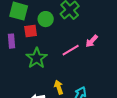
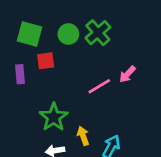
green circle: (46, 19) -> (68, 34), moved
green star: (37, 58) -> (54, 117), moved

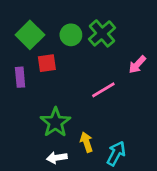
green square: (29, 34) -> (30, 35), turned 30
pink arrow: (127, 74) -> (137, 64), moved

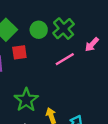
pink arrow: (137, 64) -> (92, 44), moved
pink line: (103, 90) -> (65, 59), moved

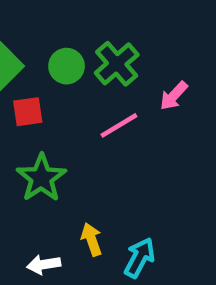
green star: (26, 100) -> (41, 178), moved

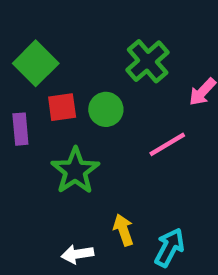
green circle: (67, 66) -> (106, 109), moved
pink line: (119, 125) -> (167, 144), moved

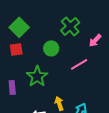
red square: (62, 107) -> (16, 49), moved
purple rectangle: (20, 129) -> (12, 87), moved

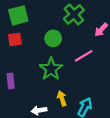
green square: (19, 27) -> (18, 15), turned 30
green star: (37, 76) -> (51, 69), moved

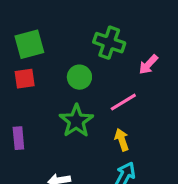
green cross: (74, 14) -> (109, 43), turned -30
yellow arrow: (62, 98) -> (122, 140), moved

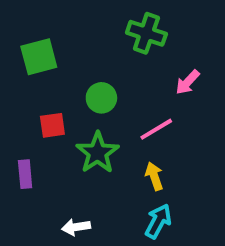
green cross: (109, 43) -> (146, 33), moved
red square: (25, 79) -> (52, 125), moved

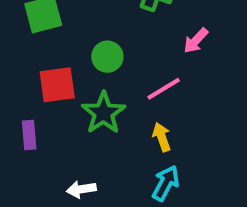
red square: (52, 125) -> (57, 85), size x1.4

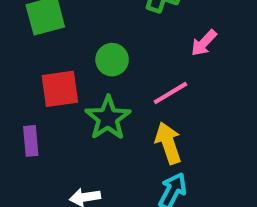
yellow arrow: (162, 137) -> (168, 143), size x1.4

